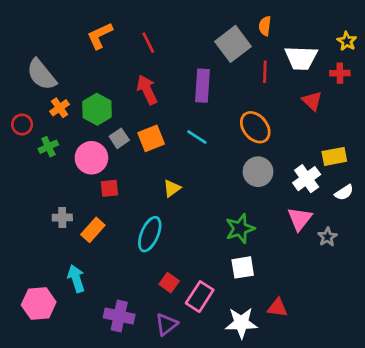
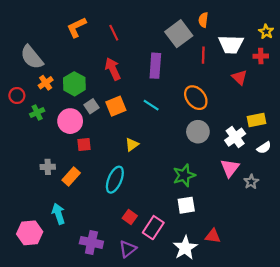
white star: (241, 323) -> (185, 248), turned -30

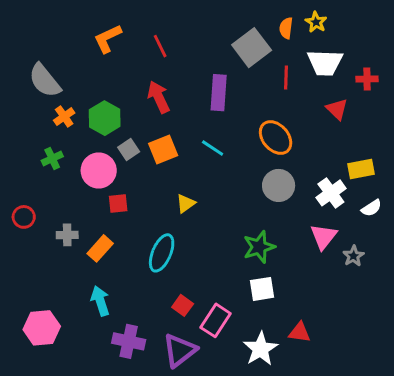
yellow star: (266, 32) -> (316, 22), moved
red circle: (17, 95) -> (24, 217), moved
cyan arrow: (58, 214) -> (100, 301), moved
purple triangle: (128, 249) -> (180, 350), size x1.4

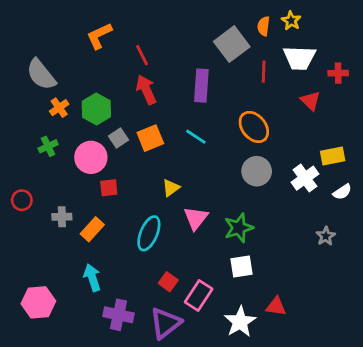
red line: (160, 46) -> (142, 55), moved
pink triangle: (324, 236) -> (196, 218), moved

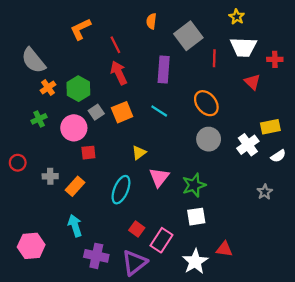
orange semicircle: (264, 26) -> (151, 21), moved

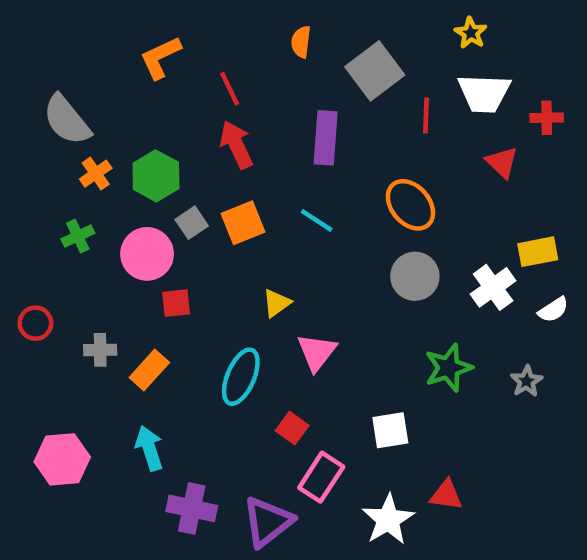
green star: (194, 185) -> (448, 368), moved
red square: (137, 229) -> (292, 428), moved
pink hexagon: (31, 246) -> (62, 459), moved

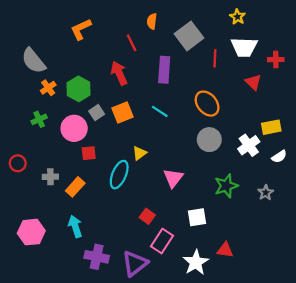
red line: (230, 89) -> (132, 43), moved
pink triangle: (317, 352) -> (173, 178), moved
cyan ellipse: (241, 377) -> (119, 175), moved

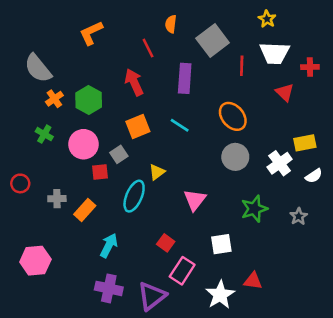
gray square: (97, 113) -> (119, 154), moved
green cross: (39, 119) -> (44, 134), turned -35
cyan arrow: (75, 226) -> (109, 245), moved, turned 45

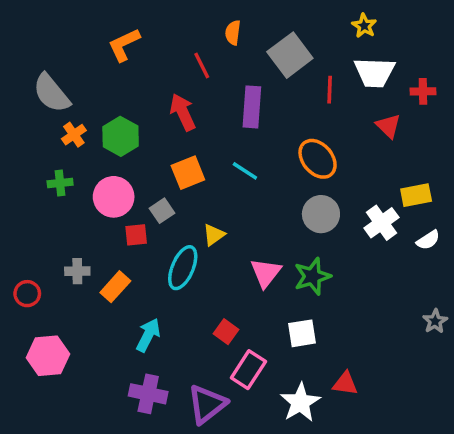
green cross: (44, 134) -> (60, 183), turned -36
red circle: (20, 183) -> (27, 294), moved
green star: (254, 209) -> (312, 276), moved
gray star: (299, 216) -> (435, 321), moved

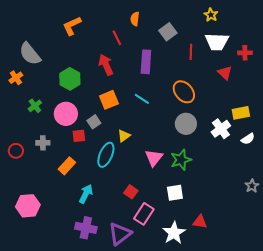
gray square: (290, 55) -> (168, 32), size x0.7
orange cross: (74, 135) -> (16, 78), moved
green cross: (60, 183) -> (35, 106), turned -32
gray cross: (77, 271) -> (43, 143), moved
red circle: (27, 294) -> (16, 151), moved

